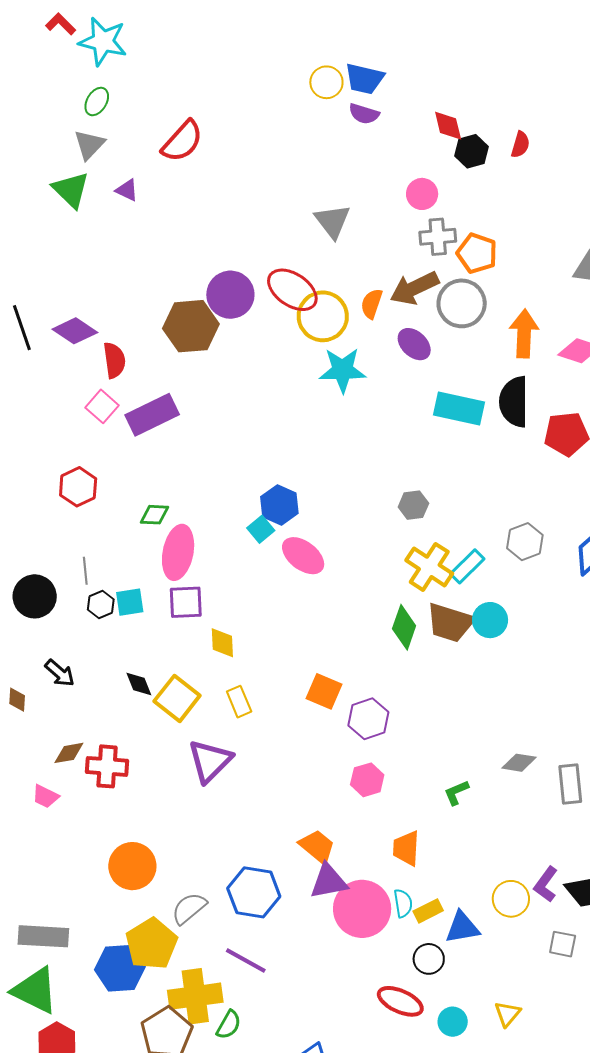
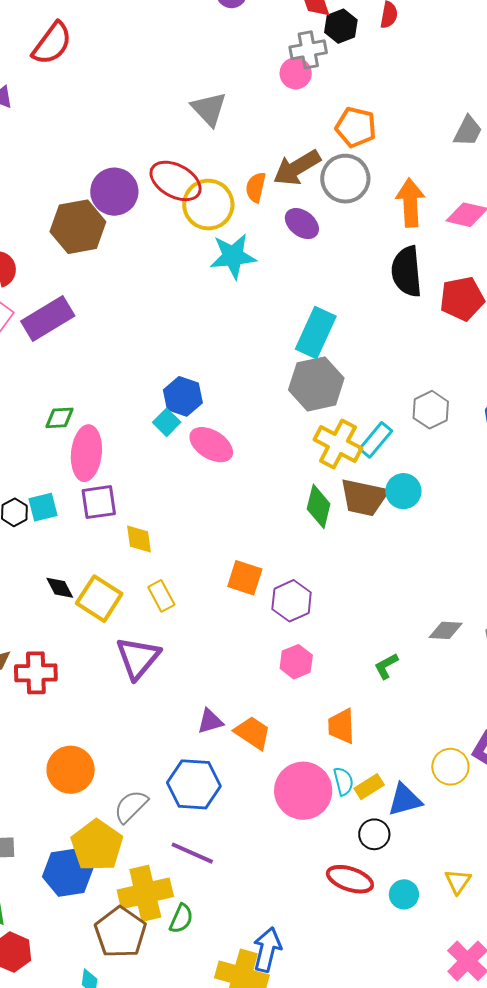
gray cross: (438, 237) -> (308, 50), moved
cyan rectangle: (459, 408) -> (316, 333), moved, turned -72
gray hexagon: (413, 505) -> (316, 384), size x1.8
purple triangle: (329, 881) -> (210, 721), moved, size x0.7

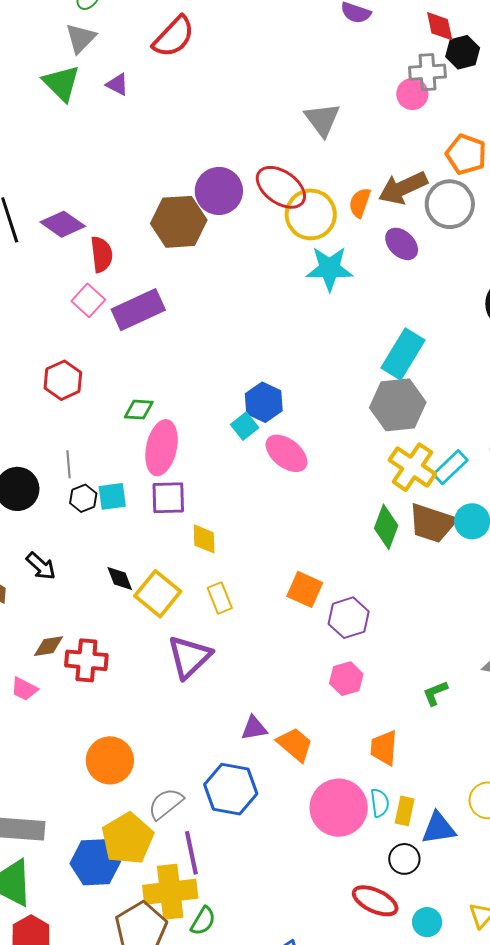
yellow rectangle: (369, 787) -> (405, 811), turned -52
purple line: (192, 853) -> (191, 853), moved, turned 48

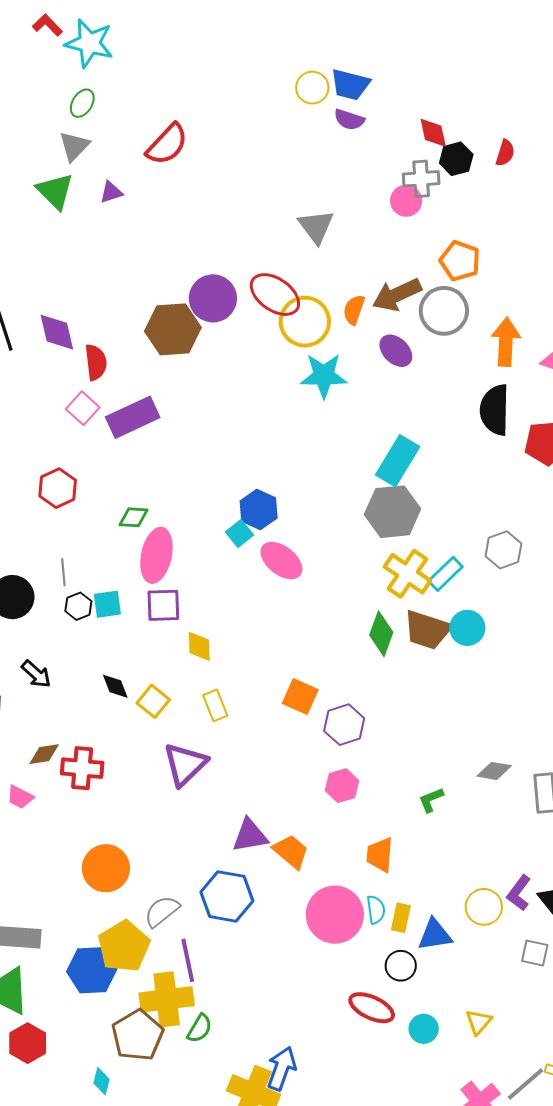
purple triangle: (117, 84) -> (111, 192), turned -45
purple diamond: (63, 224) -> (57, 332), turned 42
yellow square: (158, 594) -> (153, 701), size x0.7
purple triangle: (254, 728) -> (250, 835), size x1.4

